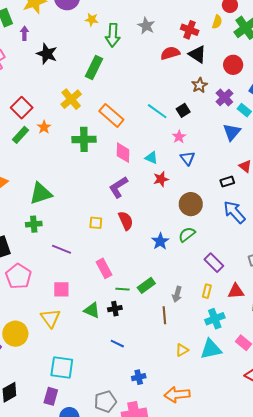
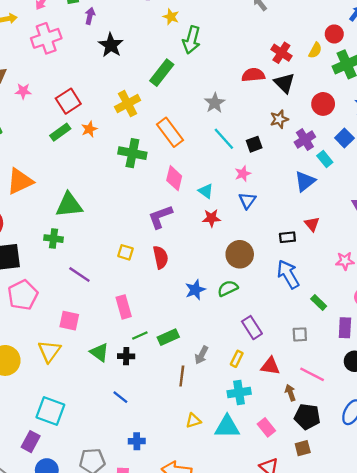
gray star: (146, 26) -> (215, 103), moved
green line: (123, 289) -> (140, 335), turned -40

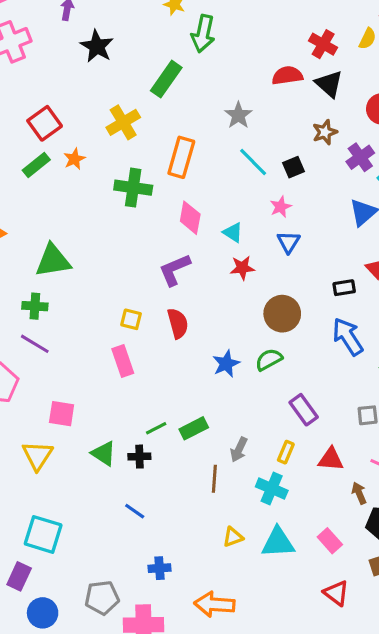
orange rectangle: (170, 132) -> (181, 157), turned 56
purple line: (79, 274) -> (35, 344), moved
pink rectangle: (124, 307) -> (123, 361), moved
cyan cross: (239, 393) -> (272, 489), moved, turned 35

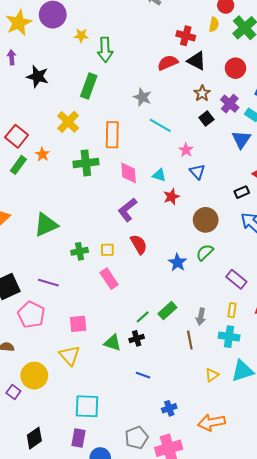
black square: (293, 167) -> (206, 118), moved
green cross: (35, 306) -> (80, 251), moved

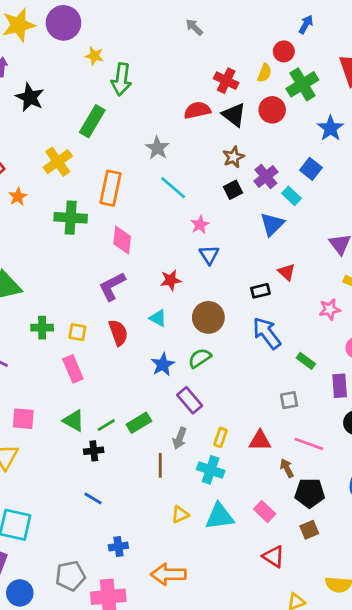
red circle: (235, 68) -> (272, 110), moved
cyan triangle: (159, 175) -> (158, 318), moved
purple rectangle: (236, 279) -> (190, 400), moved
green triangle: (113, 343) -> (74, 421), moved

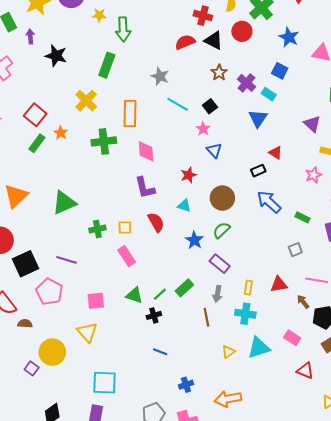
black square: (233, 190) -> (210, 106), moved
purple L-shape: (112, 286) -> (145, 188), turned -65

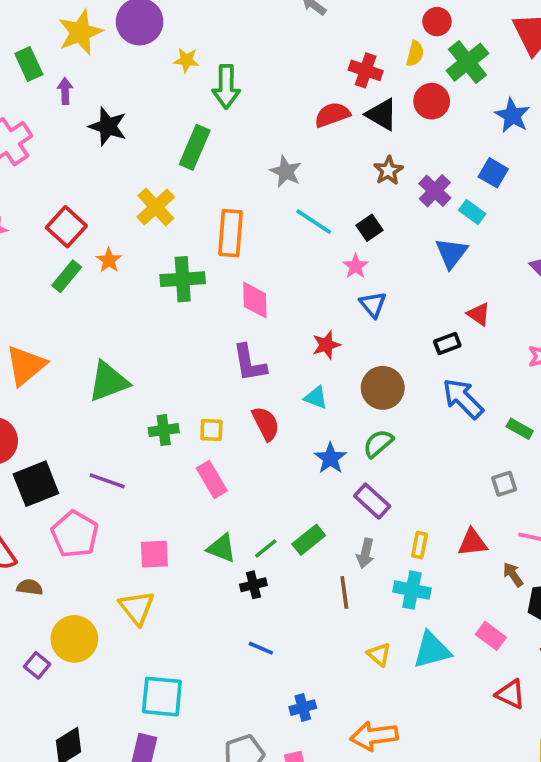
yellow triangle: (228, 352) -> (379, 654), turned -48

